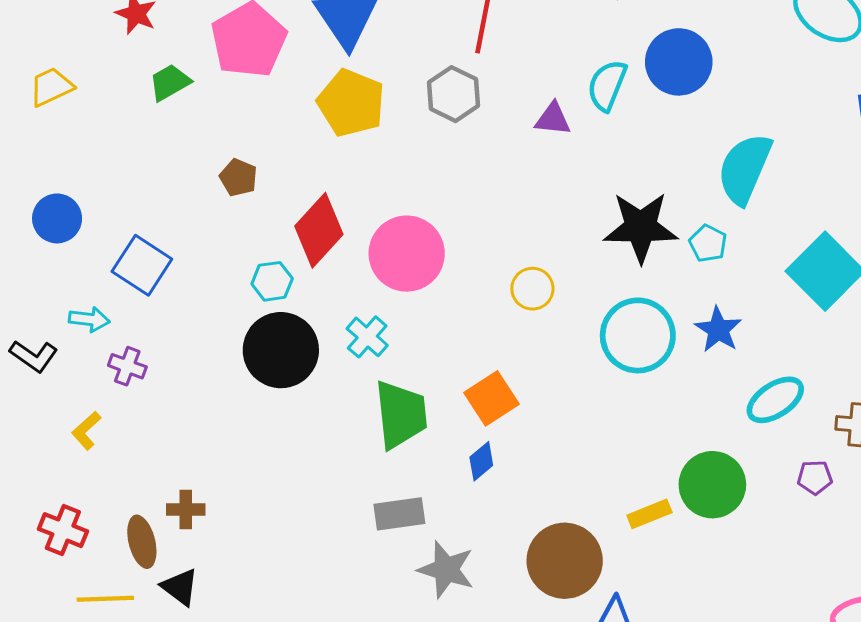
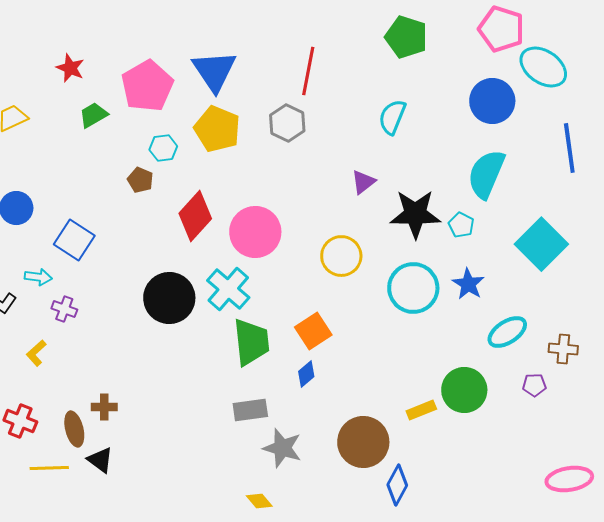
blue circle: (679, 62) -> (492, 101), moved
purple triangle: (553, 119) -> (363, 182), moved, turned -44
cyan hexagon: (272, 281) -> (163, 148), moved
yellow circle: (532, 289) -> (341, 256), size x1.4
cyan cross: (367, 337) -> (228, 289), size x1.5

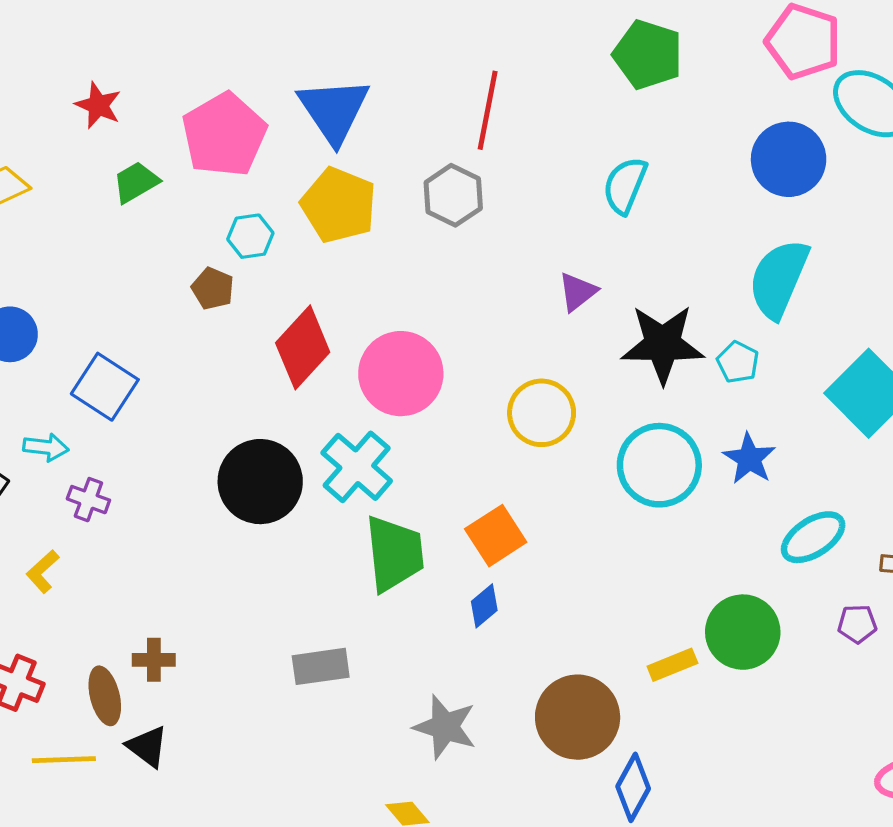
gray rectangle: (250, 410) -> (321, 666), moved

